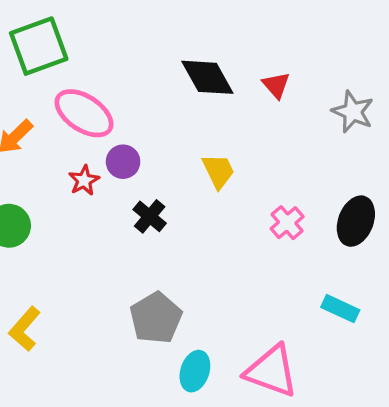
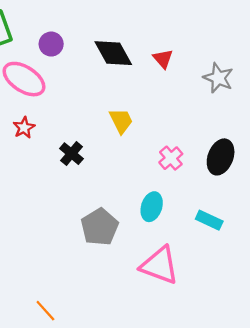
purple circle: (123, 162) -> (51, 44), moved
gray pentagon: (156, 318) -> (100, 227), moved
cyan ellipse: (195, 371) -> (152, 207), moved

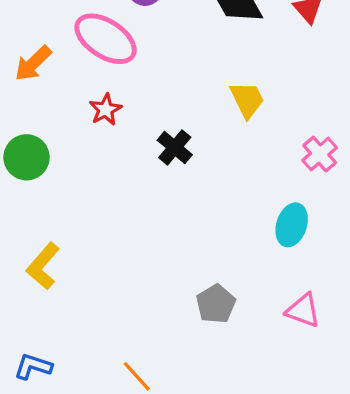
gray pentagon: (100, 227) -> (216, 304), moved, size x0.7
pink triangle: (160, 265) -> (303, 310), size x0.6

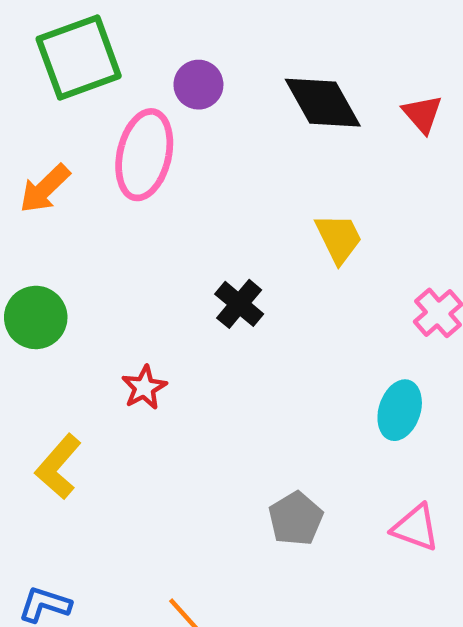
pink ellipse: (106, 39) -> (144, 155), turned 70
red star: (106, 110) -> (144, 388), moved

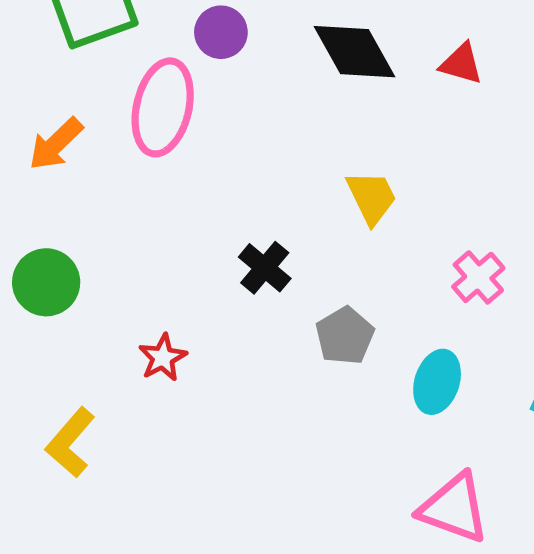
red triangle: (422, 114) -> (461, 64), turned -33
gray pentagon: (296, 519) -> (345, 336), moved
pink triangle: (415, 528) -> (454, 508), size x1.4

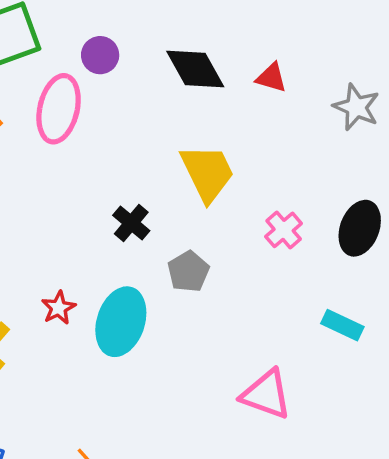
yellow trapezoid: (371, 197) -> (207, 173), size x1.5
red star: (163, 358) -> (59, 308), moved
cyan ellipse: (437, 382) -> (121, 322), moved, size x1.5

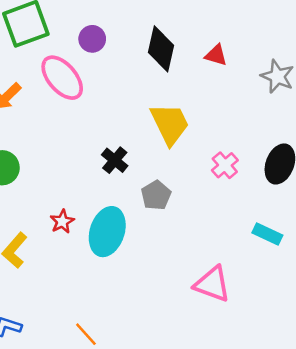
black diamond: (195, 69) -> (161, 49), turned 42
pink ellipse: (59, 109) -> (62, 78), turned -54

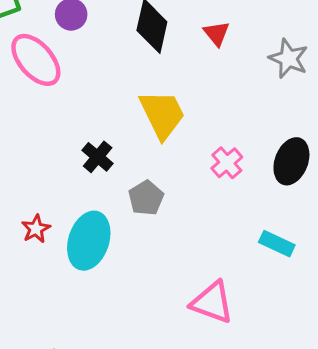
red triangle: (216, 55) -> (217, 34), turned 35

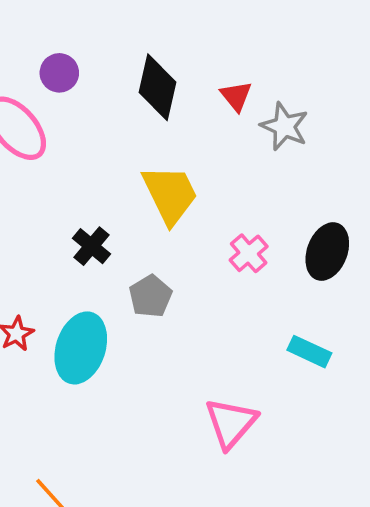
gray star: (289, 58) -> (284, 126), moved
pink triangle: (212, 302) -> (231, 423), turned 51

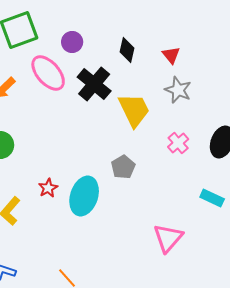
black diamond: (158, 87) -> (127, 50), size x0.7
gray star: (284, 126) -> (178, 90), moved
black cross: (91, 246) -> (94, 84), moved, size x1.6

